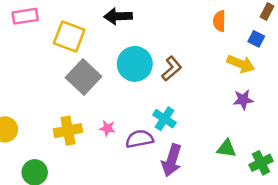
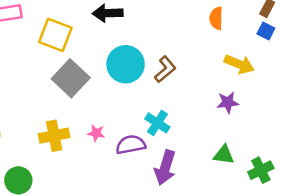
blue square: (256, 39) -> (266, 31), moved
purple star: (243, 100) -> (228, 103), moved

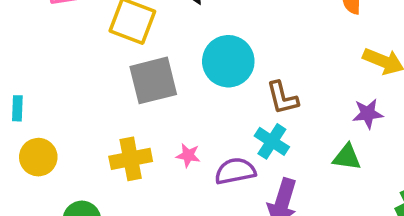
brown L-shape: (165, 69) -> (282, 98), moved, turned 116
gray square: (71, 78) -> (153, 80), turned 33
green triangle: (224, 155) -> (347, 157), moved

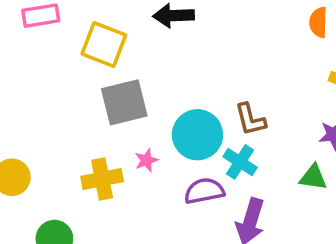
cyan circle: (228, 61) -> (197, 135), moved
pink star: (188, 155) -> (146, 160), moved, turned -30

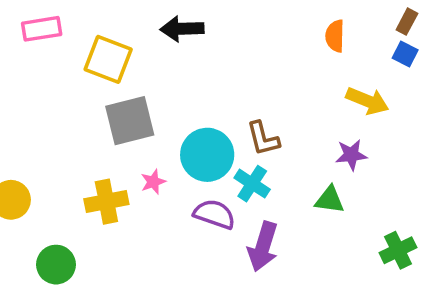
purple semicircle: (204, 191) -> (214, 214), turned 30

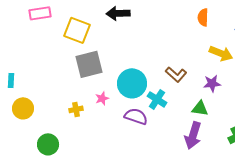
brown L-shape: (263, 139) -> (176, 74), moved, turned -35
yellow cross: (106, 202) -> (76, 109), size x0.6
purple arrow: (263, 247) -> (193, 135), moved

